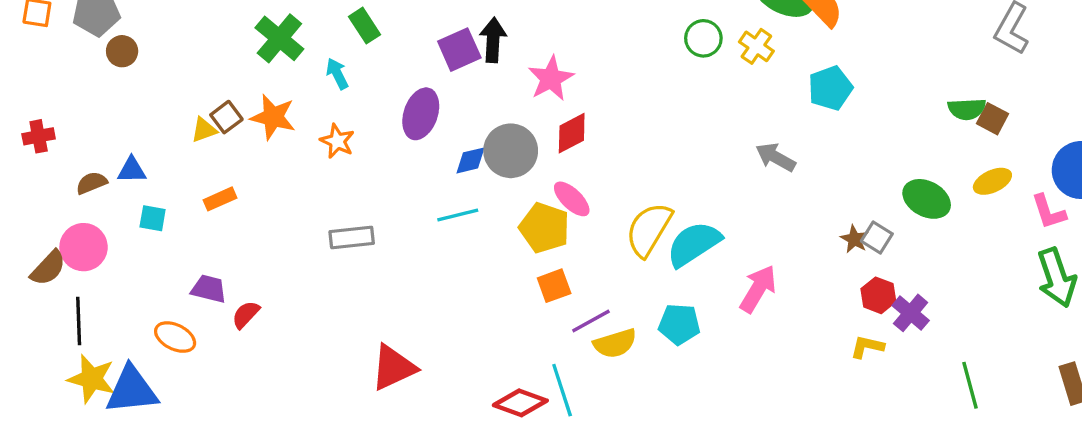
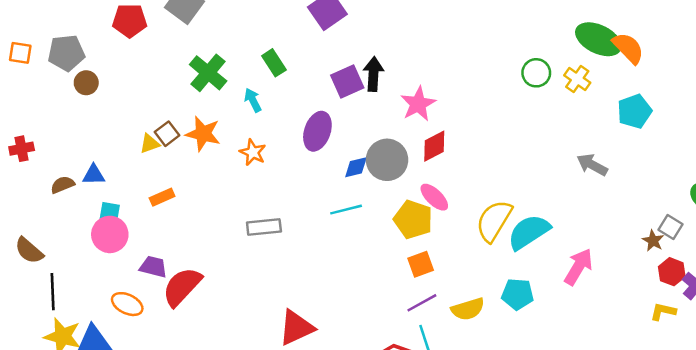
brown star: (854, 239) -> (653, 241), moved
pink circle: (84, 247) -> (110, 234), moved
brown semicircle: (48, 268) -> (29, 251), turned 88
red semicircle: (246, 315) -> (182, 287), size x1.8
purple line: (591, 321) -> (422, 303), moved

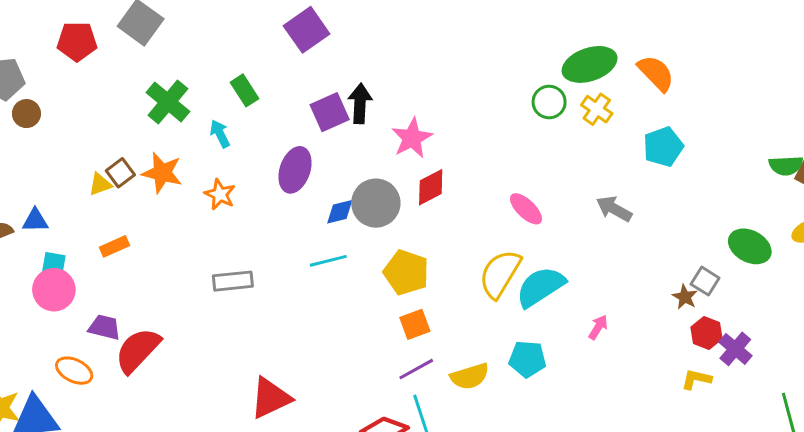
green ellipse: (598, 39) -> (590, 64), moved, turned -45
pink ellipse: (434, 197) -> (526, 209), moved
pink arrow: (579, 267) -> (598, 327), size x0.6

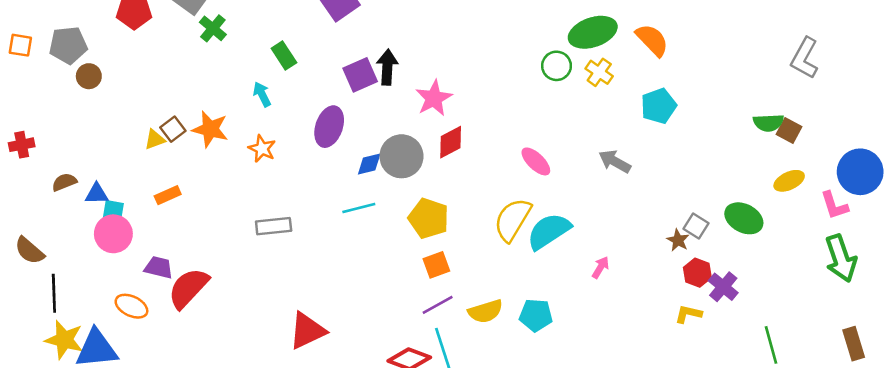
green cross: (168, 102) -> (213, 28), moved, size x0.7
blue triangle: (35, 220) -> (97, 194), moved
green ellipse: (750, 246) -> (744, 218), moved
cyan pentagon: (527, 359) -> (536, 315), moved

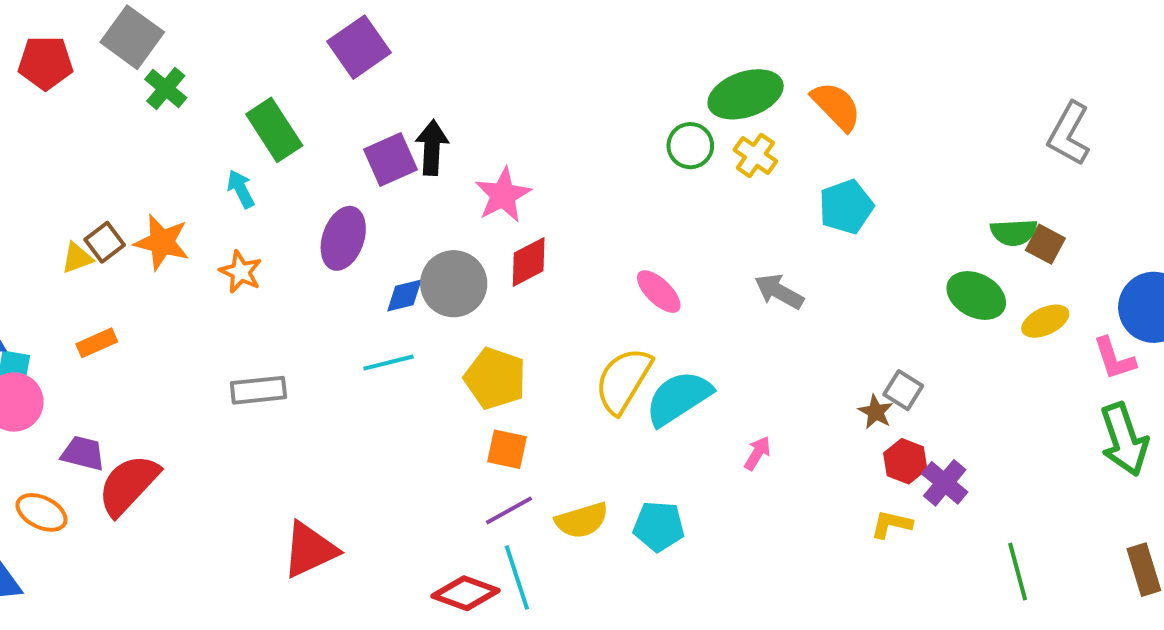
green rectangle: (284, 56) -> (274, 130), size x1.4
green ellipse: (744, 218) -> (976, 295), moved
orange square: (436, 265) -> (507, 449), turned 32

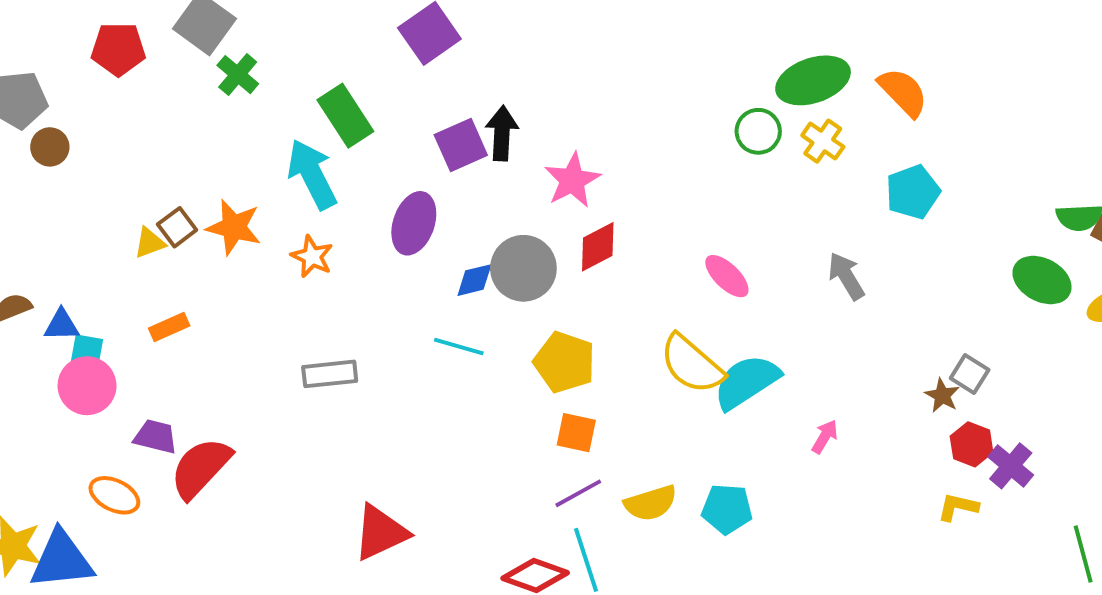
cyan arrow: (241, 189) -> (312, 174), size x1.8
gray arrow: (779, 292) -> (846, 276), turned 30
cyan line: (389, 363) -> (459, 347), turned 30
yellow semicircle: (623, 380) -> (692, 364), turned -80

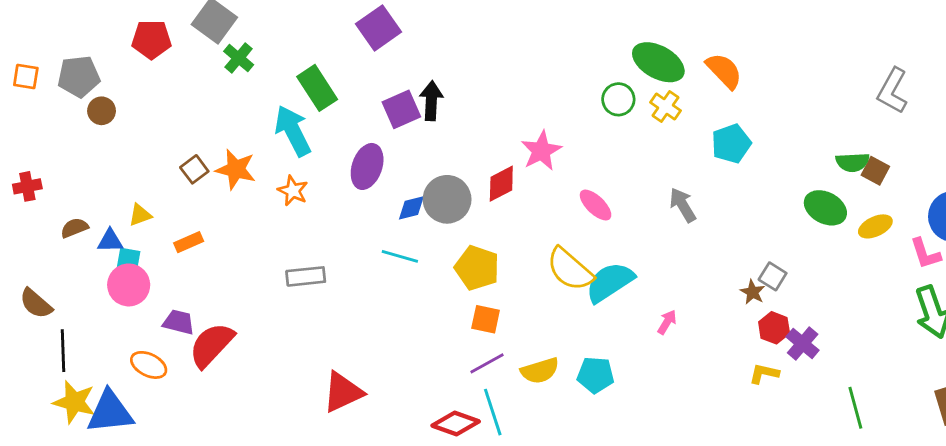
green ellipse: (813, 80) -> (658, 62), turned 48
pink star: (572, 180) -> (541, 151), moved
yellow triangle: (150, 243) -> (140, 215), moved

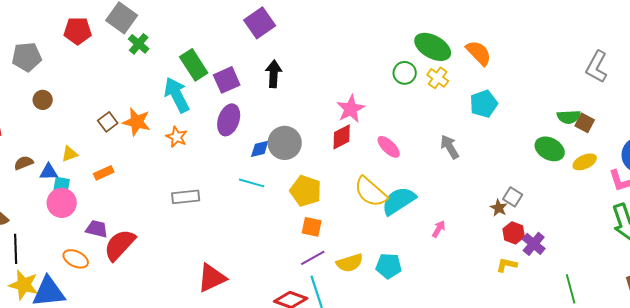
purple square: (379, 28) -> (260, 23), moved
purple square: (401, 109) -> (227, 80), moved
brown circle: (102, 111) -> (43, 100), moved
red diamond: (501, 184) -> (342, 137), moved

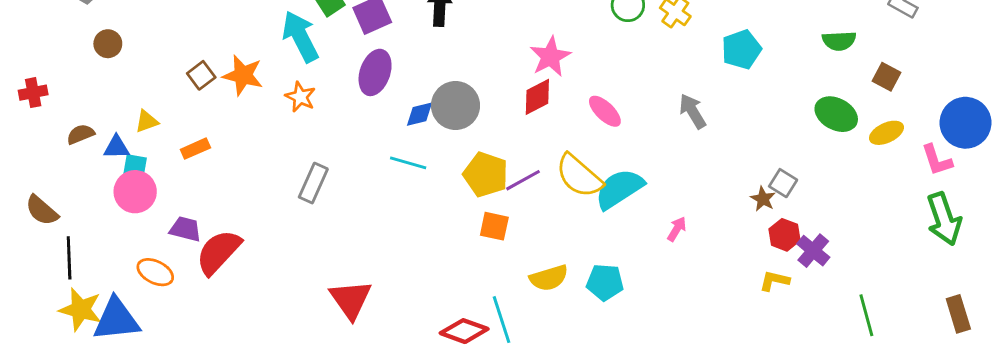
green semicircle: (569, 117) -> (839, 41), moved
gray rectangle: (186, 197) -> (313, 183), turned -60
purple line: (313, 258) -> (523, 180), moved
red triangle: (212, 278) -> (351, 299), turned -40

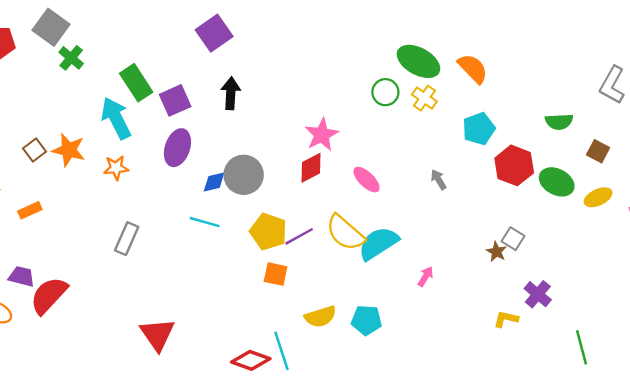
orange star: (300, 97) -> (116, 168), turned -30
gray arrow: (693, 111) -> (439, 180), size x0.7
red hexagon: (784, 235) -> (514, 165), moved, size x1.5

